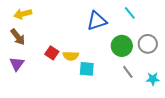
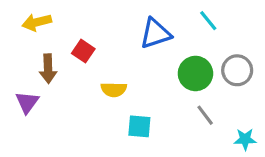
brown arrow: (18, 37) -> (48, 69), moved, turned 36
red square: (52, 53) -> (83, 51), moved
cyan square: (87, 69) -> (139, 126), moved
cyan star: (153, 79) -> (245, 139), moved

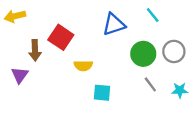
yellow arrow: (37, 22) -> (15, 16), moved
red square: (83, 51) -> (61, 37), size x1.5
cyan star: (245, 139) -> (180, 90), moved

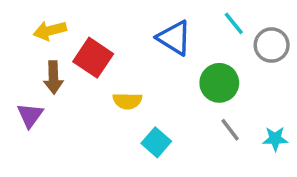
yellow arrow: (15, 16) -> (50, 31), moved
blue triangle: (114, 24) -> (174, 38), turned 50
gray circle: (174, 51) -> (272, 45), moved
cyan square: (102, 93) -> (156, 142), turned 36

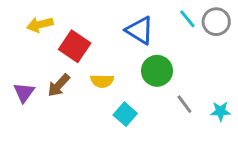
gray circle: (272, 45) -> (216, 22), moved
brown arrow: (53, 77) -> (59, 85), moved, turned 45
green circle: (219, 83) -> (157, 71), moved

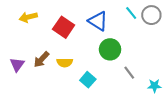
red square: (75, 46) -> (64, 27), moved
yellow semicircle: (102, 81) -> (65, 63), moved
cyan star: (221, 111) -> (154, 86), moved

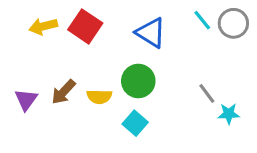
red square: (64, 27) -> (85, 26), moved
green circle: (110, 49) -> (138, 81), moved
gray line: (129, 73) -> (207, 93), moved
cyan star: (154, 86) -> (229, 114), moved

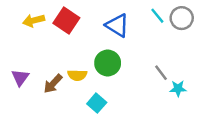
brown arrow: (63, 92) -> (53, 84), moved
cyan square: (135, 123) -> (97, 103), moved

